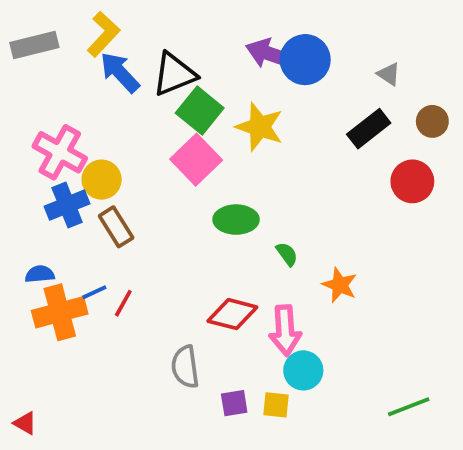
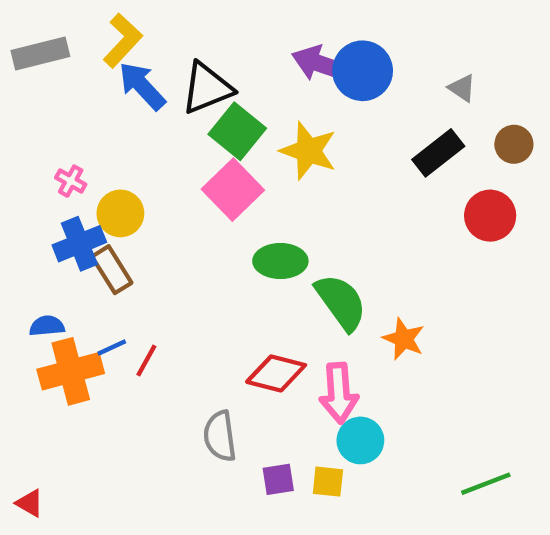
pink cross: (60, 152) -> (71, 181), size x0.5
brown rectangle: (116, 227) -> (112, 270), moved
green semicircle: (287, 254) -> (341, 302), size x2.0

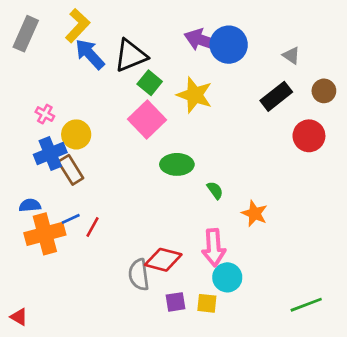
gray rectangle: (40, 53) -> (26, 34), turned -52
green square: (237, 131) -> (150, 83), size x0.7
green semicircle: (341, 302) -> (215, 190), size x0.5
red diamond: (276, 373) -> (163, 260), moved

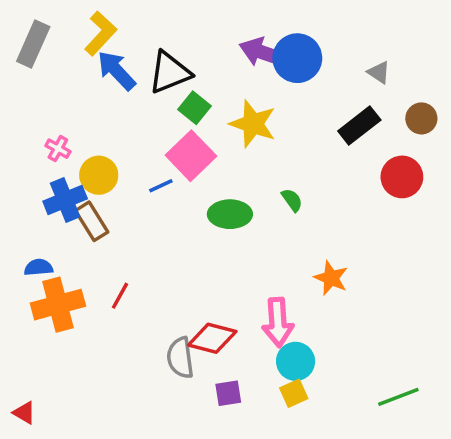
green semicircle: (215, 190) -> (292, 200), moved
blue line: (71, 219) -> (161, 186), moved
yellow square: (207, 303) -> (294, 393), moved, turned -30

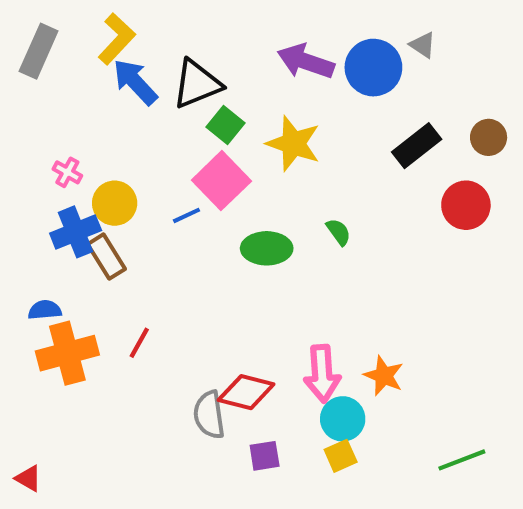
blue circle: (297, 58) -> (373, 68), moved
gray triangle: (379, 72) -> (423, 45), moved
orange star: (331, 278) -> (384, 376), moved

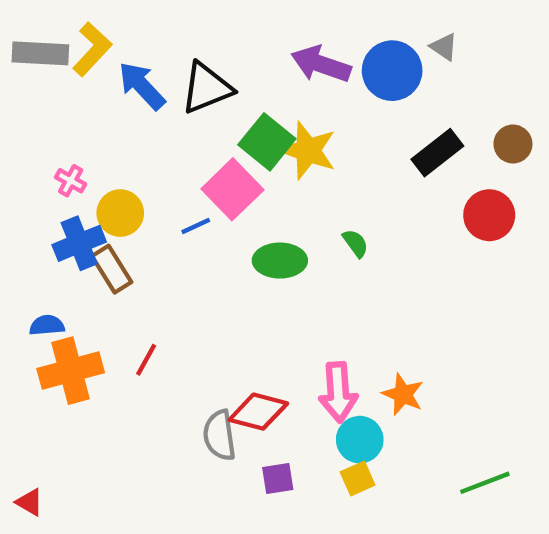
yellow L-shape: (117, 39) -> (92, 49), moved
gray rectangle: (39, 51) -> (40, 53), turned 69
green square: (226, 125) -> (267, 142), moved, size x1.4

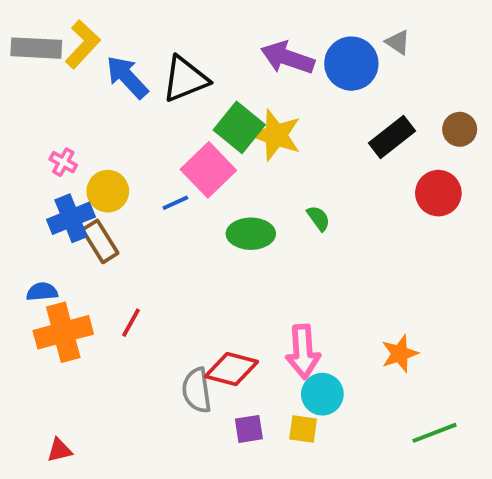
orange star: (403, 394) -> (400, 354), moved, turned 30
yellow square: (358, 478) -> (303, 429), moved, turned 32
red triangle: (30, 502) -> (59, 450), moved, turned -44

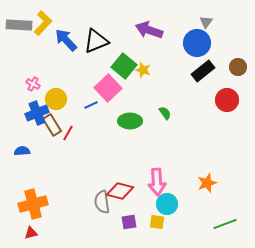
gray triangle: (398, 42) -> (206, 22), turned 32
blue circle: (351, 64) -> (197, 43), moved
yellow star: (276, 135) -> (143, 70), size x0.6
red line: (131, 323) -> (68, 133), moved
orange cross: (63, 332) -> (33, 204), moved

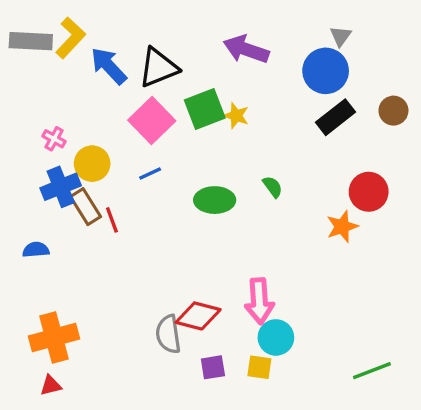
green square: (124, 66) -> (205, 109), turned 30
pink square: (108, 88) -> (152, 121), moved
red circle: (227, 100) -> (369, 192), moved
red line: (68, 133) -> (112, 220), turned -49
orange star: (207, 183) -> (342, 227), moved

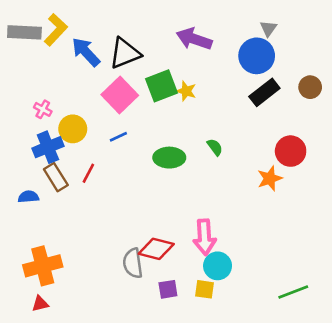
brown rectangle: (85, 207) -> (56, 177), moved
red line: (112, 220) -> (88, 173), turned 48

